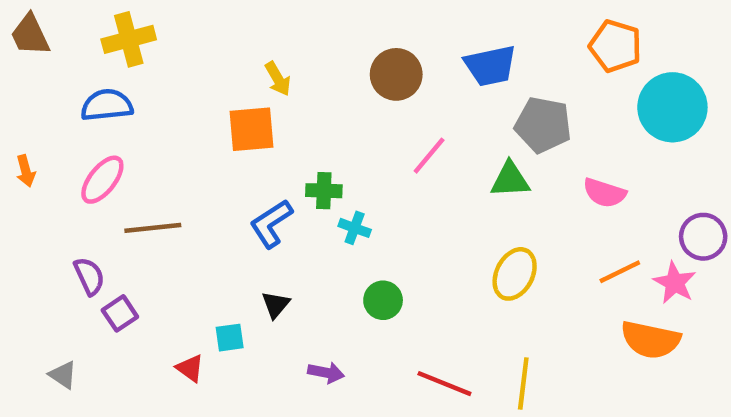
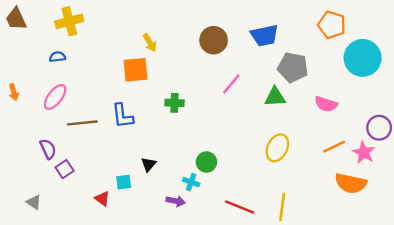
blue semicircle: (107, 105) -> (57, 57), size x0.6
blue L-shape: (271, 224) -> (122, 116), moved, turned -64
cyan cross: (355, 228) -> (191, 182), moved

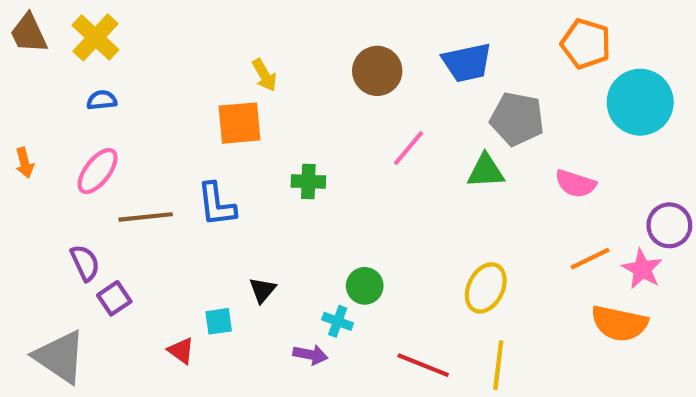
yellow cross: (69, 21) -> (95, 37), moved, turned -32
yellow ellipse: (277, 148) -> (486, 288), moved
gray triangle: (34, 202) -> (60, 357), size x2.0

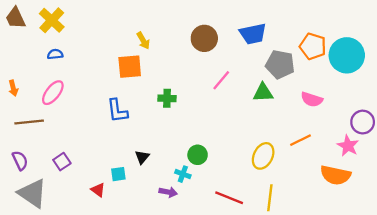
orange pentagon: (586, 44) -> (313, 46), moved
brown line: (146, 217) -> (29, 122), moved
orange line: (590, 259) -> (300, 140), moved
purple semicircle: (85, 263) -> (20, 160), moved

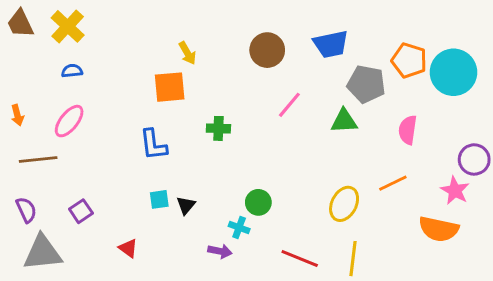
pink semicircle: (312, 99) -> (408, 130), turned 80
cyan square: (118, 174) -> (159, 199), moved
gray triangle: (32, 193) -> (42, 253), turned -40

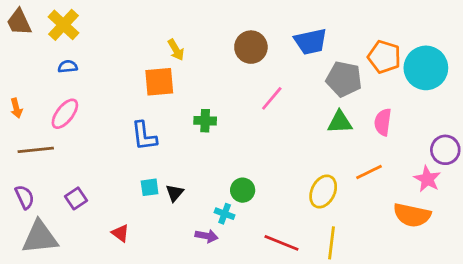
green triangle: (344, 121) -> (340, 122), moved

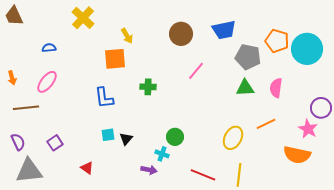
yellow cross: (63, 25) -> (83, 18), moved

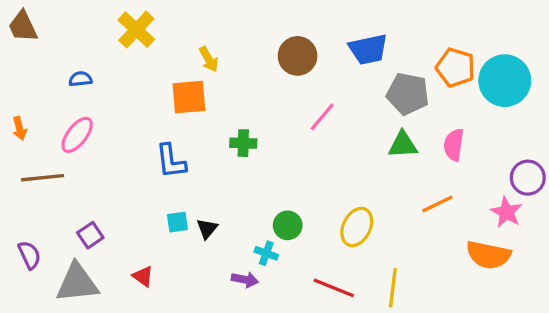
yellow ellipse: (233, 138) -> (357, 227), moved
purple semicircle: (18, 142) -> (29, 255), moved
gray triangle: (29, 171) -> (77, 283), moved

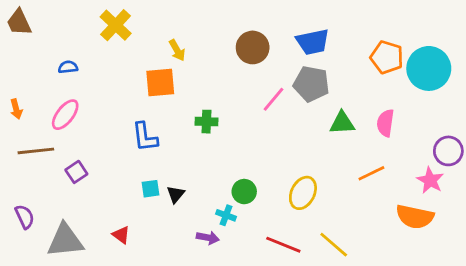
gray pentagon: (408, 94) -> (311, 84), moved
purple square: (90, 235) -> (76, 172), moved
yellow line: (393, 288) -> (334, 245), turned -56

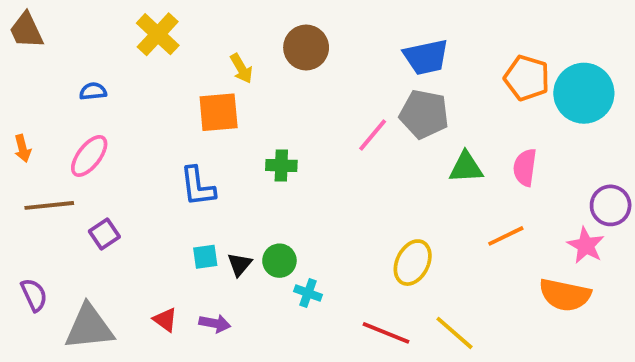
brown circle: (253, 47) -> (306, 48), moved
green circle: (244, 192) -> (279, 261), moved
purple arrow: (208, 238) -> (215, 323), moved

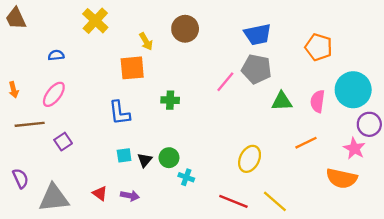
cyan circle: (584, 93) -> (353, 90), moved

